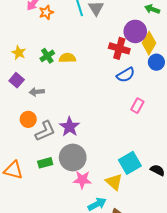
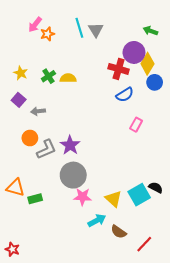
green rectangle: (45, 163) -> (35, 199), moved
cyan square: (130, 163) -> (139, 195), moved

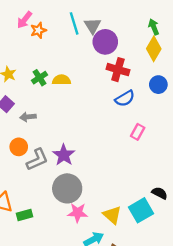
green arrow: (150, 31) -> (154, 27), turned 48
purple circle: (134, 52) -> (105, 42), moved
yellow diamond: (147, 64) -> (154, 49), moved
black semicircle: (156, 187) -> (160, 193), moved

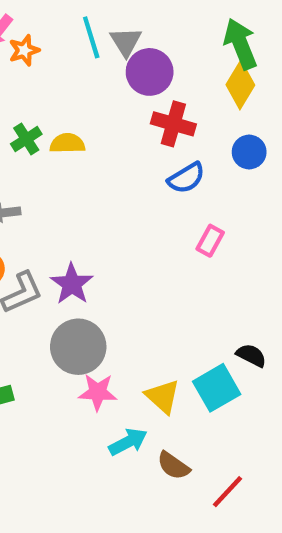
green arrow: (154, 27) -> (240, 44), size x1.6

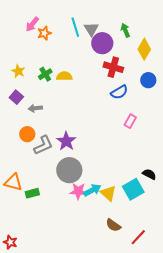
green arrow: (240, 44) -> (125, 30), moved, size x0.6
cyan arrow: (128, 442) -> (92, 190), moved

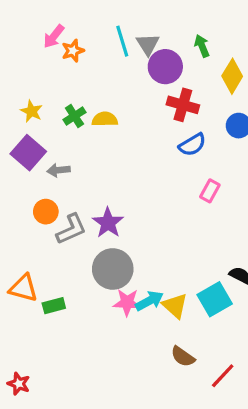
purple square: (16, 97) -> (28, 153), size x1.5

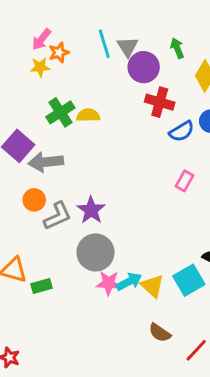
yellow star: (31, 111) -> (40, 67), moved, turned -30
green cross: (74, 116) -> (60, 112), size x1.4
blue semicircle: (192, 145) -> (182, 131), moved
gray arrow: (59, 170) -> (46, 162), size x1.6

